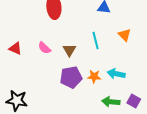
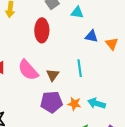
orange triangle: (125, 35) -> (112, 44), moved
pink semicircle: (44, 48) -> (28, 70), size x1.6

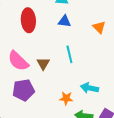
blue triangle: (91, 36) -> (64, 21), moved
purple pentagon: (51, 102) -> (23, 90), moved
orange star: (74, 104) -> (66, 98), moved

